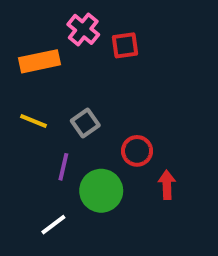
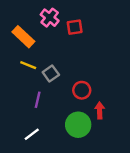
orange rectangle: (39, 61) -> (23, 37), turned 55
yellow line: (33, 121) -> (28, 65), moved
green circle: (101, 191) -> (78, 125), moved

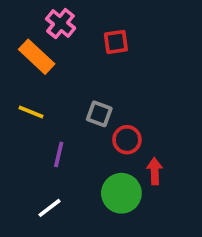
pink cross: (50, 18) -> (61, 23), moved
yellow line: (28, 65) -> (31, 112), moved
gray square: (51, 74) -> (99, 114), moved, turned -35

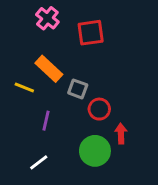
red square: (116, 42) -> (91, 33), size x1.4
orange rectangle: (37, 57) -> (49, 69), moved

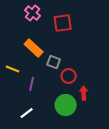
yellow line: (24, 87) -> (13, 69), moved

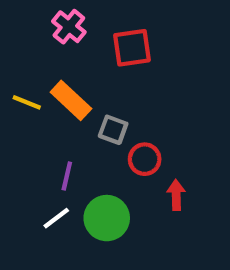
yellow line: (13, 69) -> (27, 102), moved
green circle: (66, 105) -> (107, 218), moved
white line: (27, 113) -> (56, 218), moved

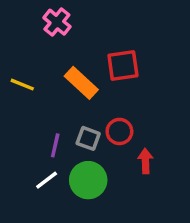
red square: (132, 48) -> (123, 65), moved
orange rectangle: (71, 100) -> (81, 83), moved
gray square: (113, 130) -> (88, 138), moved

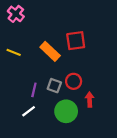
pink cross: (57, 22) -> (16, 14), moved
green circle: (88, 180) -> (66, 111), moved

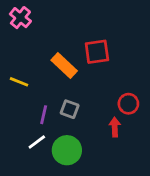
yellow line: (14, 52) -> (19, 82), moved
red circle: (74, 81) -> (128, 104), moved
green circle: (66, 111) -> (67, 150), moved

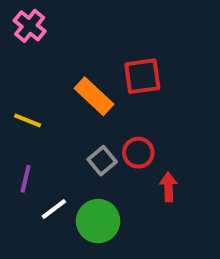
red circle: (128, 104) -> (138, 153), moved
gray square: (70, 109) -> (102, 161), turned 30
purple line: (44, 115) -> (26, 179), moved

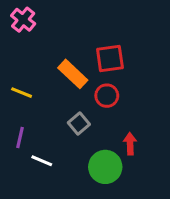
red circle: (138, 153) -> (107, 96), moved
white line: (54, 209) -> (42, 161), turned 60
green circle: (98, 221) -> (105, 167), moved

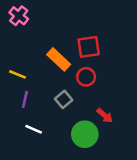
purple line: (20, 137) -> (25, 99), moved
red arrow: (130, 144) -> (105, 116), turned 133

